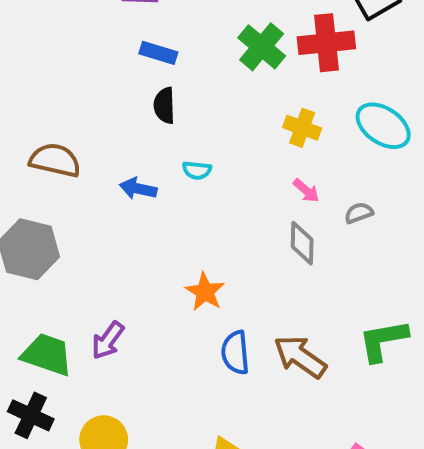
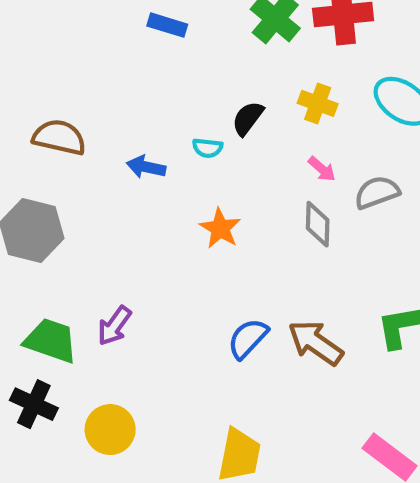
black semicircle: (164, 106) -> (248, 118), moved, turned 39
gray semicircle: (359, 213) -> (377, 192), size x1.5
orange star: (205, 292) -> (220, 228), moved
blue semicircle: (235, 353) -> (248, 338), turned 48

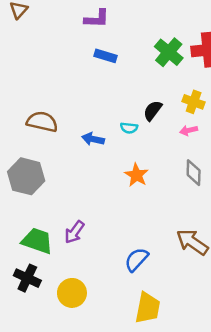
pink arrow: (322, 169) -> (189, 130), moved, turned 126
blue semicircle: (248, 338) -> (136, 259), moved

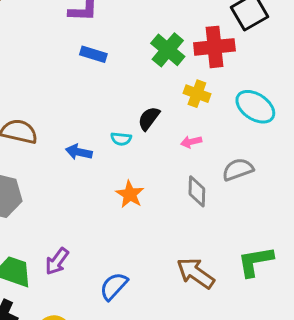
yellow cross: (194, 102) -> (197, 94), moved
blue semicircle: (136, 259) -> (114, 286), moved

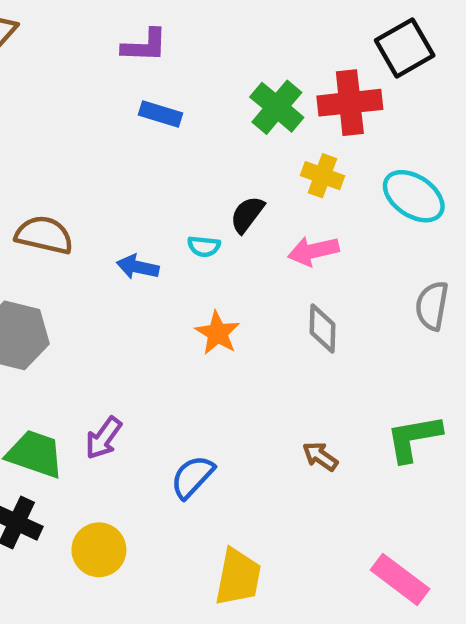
pink arrow: (191, 142) -> (313, 251), size x1.5
gray semicircle: (238, 169) -> (432, 306), moved, turned -60
brown arrow: (196, 273) -> (320, 456), size x0.6

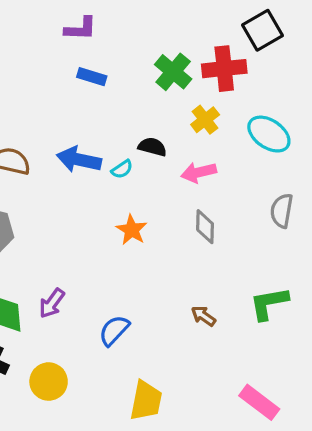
yellow cross: (322, 176) -> (205, 120), turned 32
black semicircle: (247, 214) -> (152, 147), turned 68
cyan semicircle: (204, 246) -> (122, 169), turned -40
blue arrow: (138, 267) -> (79, 160), moved, size x1.5

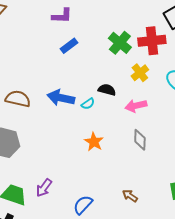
blue rectangle: (92, 77) -> (69, 46), turned -54
brown arrow: (203, 316) -> (130, 196), moved

